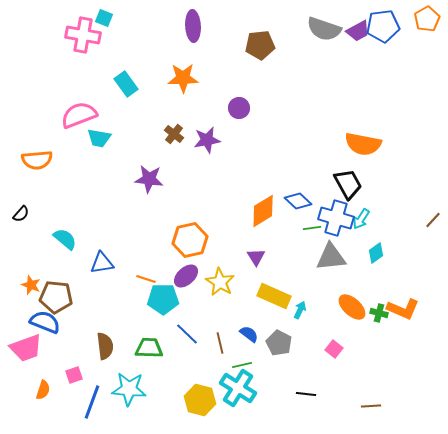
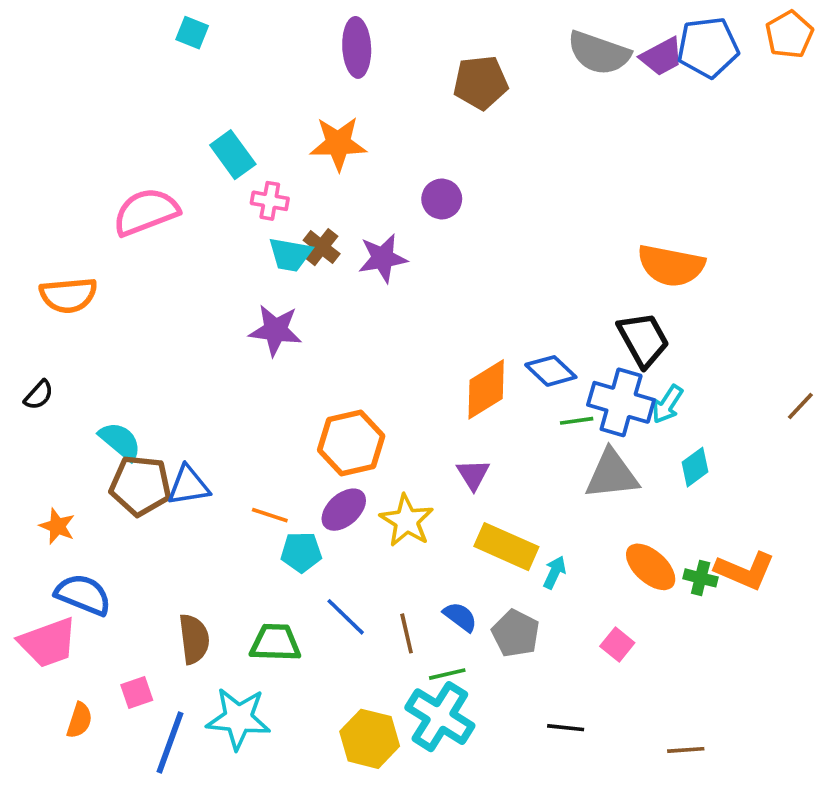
pink cross: (83, 35) -> (270, 201), moved, size x0.6
cyan trapezoid: (99, 138) -> (290, 254), moved
brown pentagon: (56, 297) -> (140, 486), moved
cyan pentagon: (163, 299) -> (301, 552), size x0.7

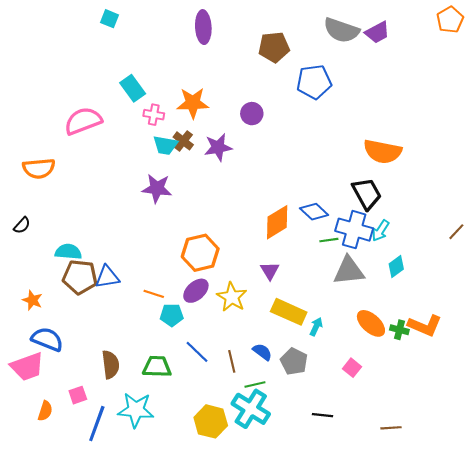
blue pentagon: (708, 47) -> (314, 82), moved
orange star: (338, 144) -> (193, 103), moved
cyan semicircle: (120, 441) -> (68, 252), turned -35

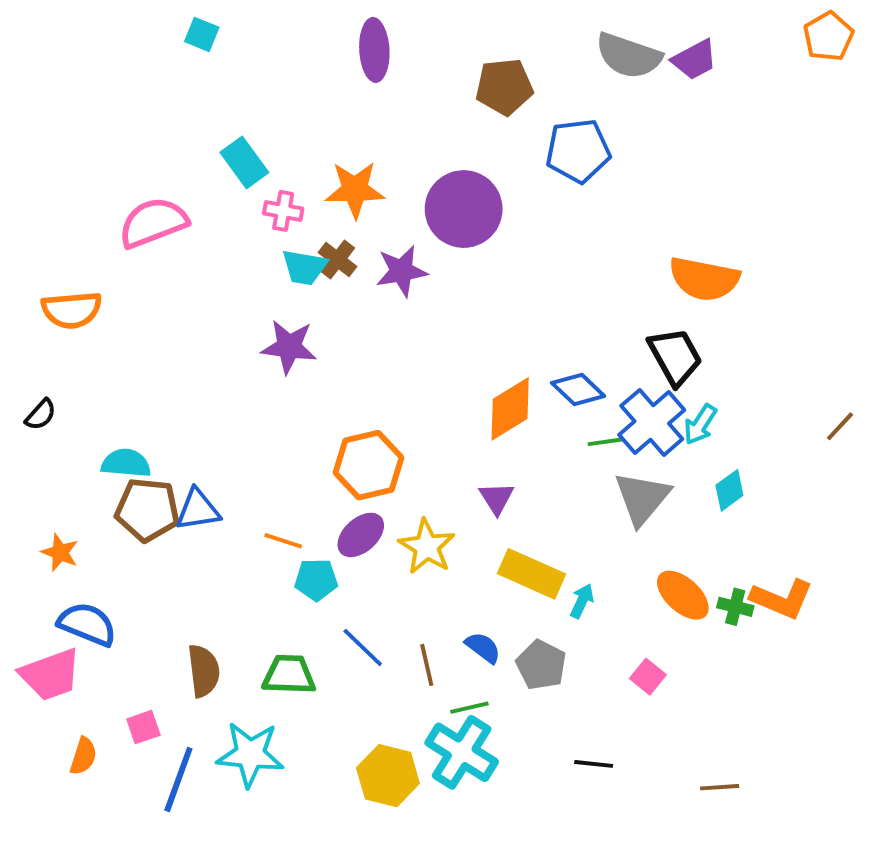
purple circle: (252, 114) -> (464, 209), size x1.8
blue cross: (354, 230) -> (652, 422), turned 33
gray triangle: (349, 271) -> (642, 498), turned -44

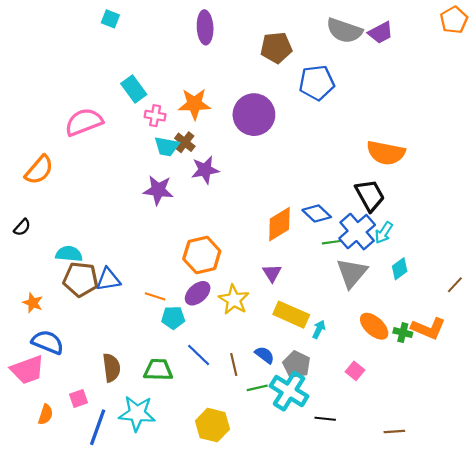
purple star: (402, 271) -> (205, 170), moved
orange semicircle: (72, 310) -> (39, 170), turned -44
brown line: (840, 426) -> (455, 285), moved
cyan cross: (462, 752) -> (289, 391), moved

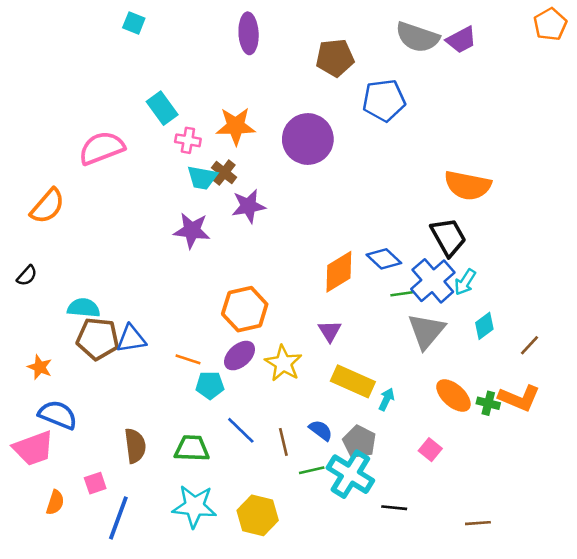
brown line: (455, 285) -> (530, 345), moved
cyan star: (137, 413) -> (194, 506), moved

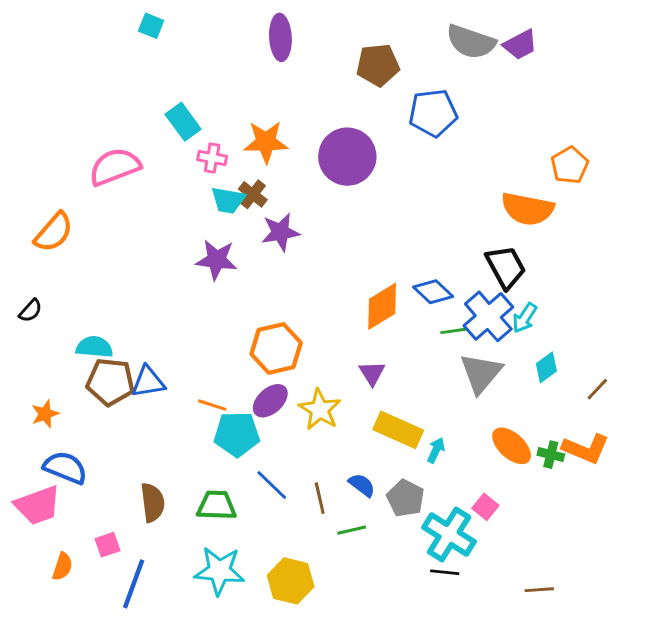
orange pentagon: (550, 24) -> (570, 165), moved
orange star: (40, 367) -> (45, 414), turned 30
cyan pentagon: (210, 385) -> (237, 434), size x1.4
cyan cross: (350, 474) -> (449, 534), moved

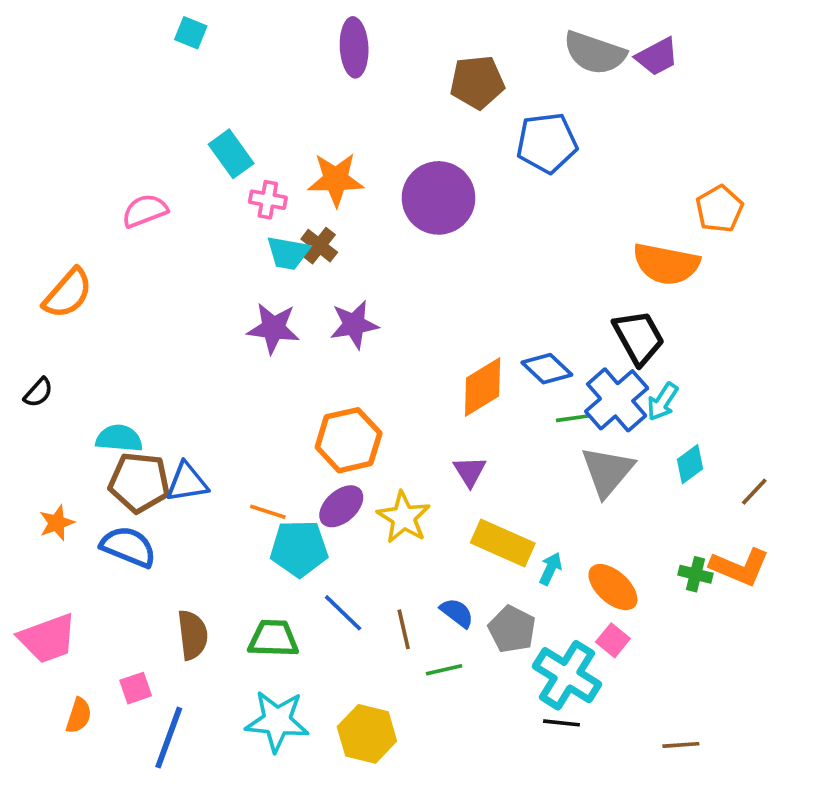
pink semicircle: (115, 167) -> (145, 211), size x0.7
purple star: (280, 232) -> (354, 325), moved
orange ellipse: (512, 446) -> (613, 587), moved
blue semicircle: (65, 468) -> (128, 547), moved

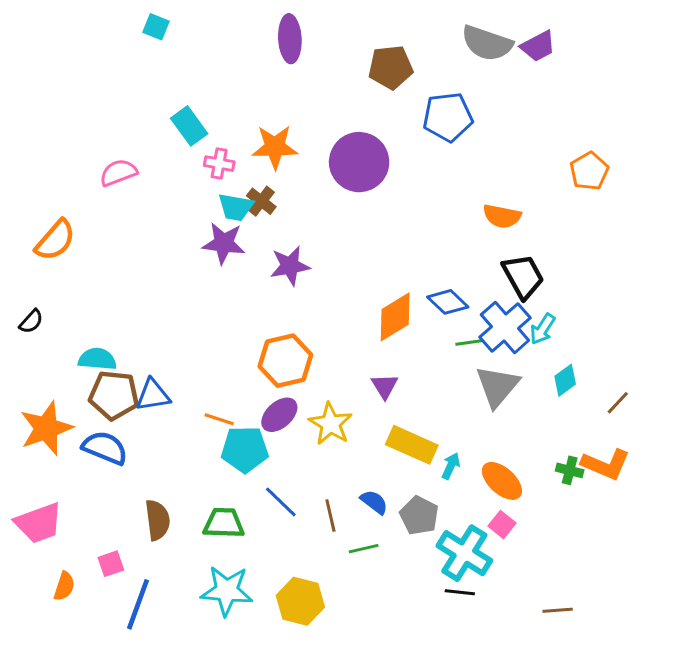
orange semicircle: (666, 264) -> (502, 216), moved, size x0.7
purple star: (273, 328) -> (224, 243), moved
orange star: (57, 523) -> (46, 428), size x1.8

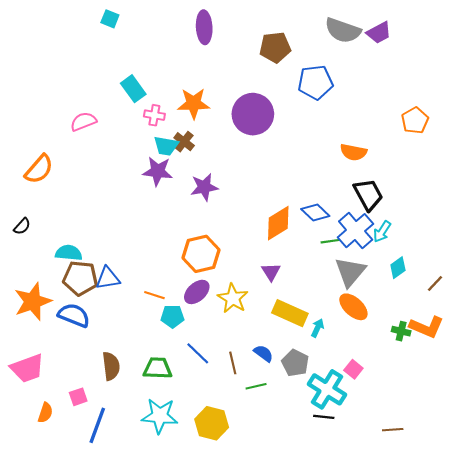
cyan pentagon: (245, 449) -> (172, 316), size x0.7
orange ellipse: (502, 481) -> (353, 307), moved

